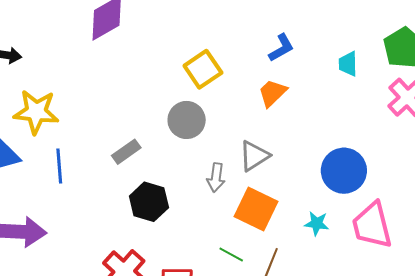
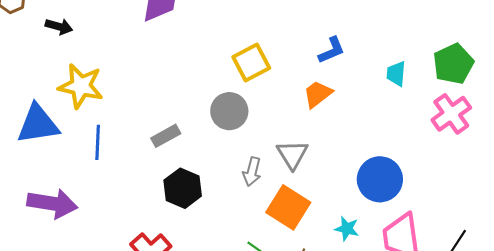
gray triangle: (254, 156) -> (292, 154), turned -36

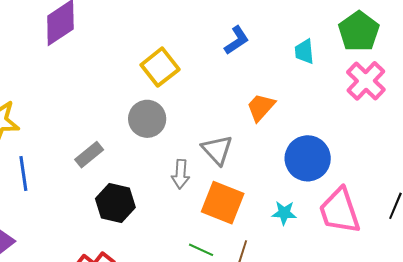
orange trapezoid: (318, 94) -> (261, 107), moved

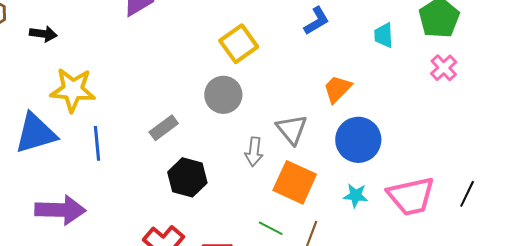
pink cross: (366, 81) -> (444, 68), size x0.7
blue circle: (308, 158) -> (358, 140), moved
pink trapezoid: (340, 211) -> (411, 196), turned -87

